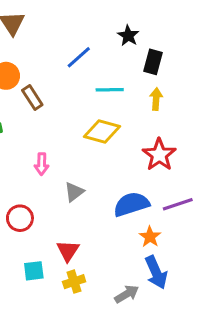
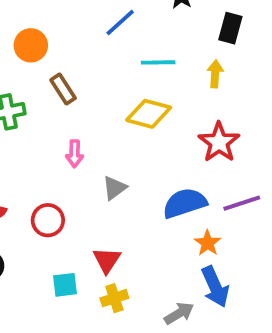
black rectangle: (153, 62) -> (230, 28), moved
brown rectangle: (32, 97) -> (63, 89), moved

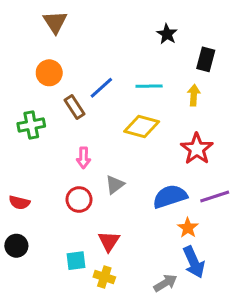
blue line: (120, 23) -> (101, 88), moved
red circle: (48, 220) -> (79, 200), moved
yellow cross: (114, 298) -> (104, 277), moved, turned 36

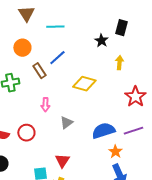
black star: (167, 34) -> (101, 41), moved
black rectangle: (206, 59) -> (121, 28), moved
cyan line: (149, 86) -> (55, 27), moved
red star: (197, 149) -> (135, 97), moved
red circle: (79, 200) -> (26, 133), moved

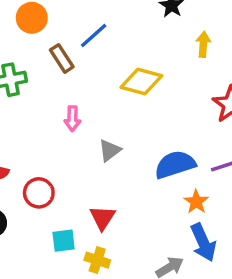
red circle: (26, 133) -> (39, 193), moved

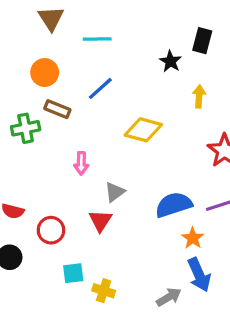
brown rectangle: (62, 58) -> (57, 109), moved, turned -35
red triangle: (102, 218) -> (100, 221), moved

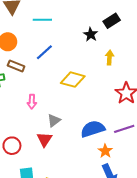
black rectangle: (202, 41) -> (112, 21), turned 42

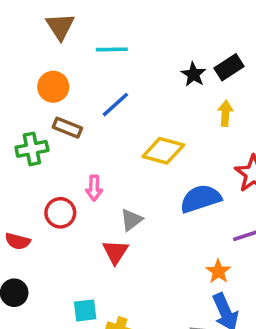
black rectangle: (112, 21) -> (229, 67), moved
blue semicircle: (93, 129) -> (201, 199), moved
red circle: (12, 146) -> (60, 213), moved

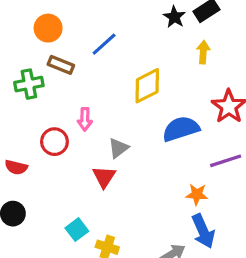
yellow diamond: (163, 151) -> (147, 86), turned -42
orange star: (218, 271) -> (197, 194), turned -30
cyan square: (85, 310) -> (77, 230), turned -30

